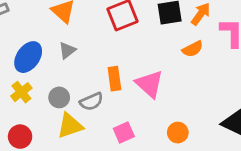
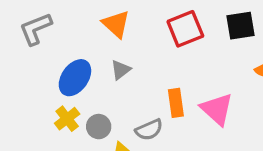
gray circle: (59, 97) -> (99, 127), moved

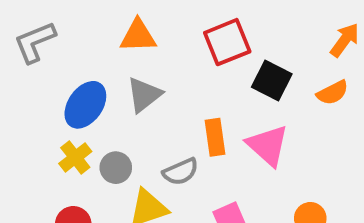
orange triangle: (116, 24) -> (138, 36), turned -44
black square: (241, 26) -> (272, 81), moved, turned 36
gray triangle: (121, 70) -> (144, 95), size x1.4

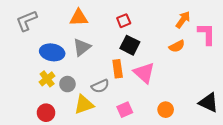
red square: (227, 42) -> (124, 21), size x0.6
black square: (272, 81) -> (130, 45), moved
blue ellipse: (85, 105) -> (52, 52), turned 65

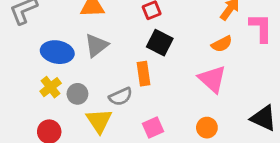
pink triangle: (144, 73) -> (212, 79), moved
yellow triangle: (84, 105) -> (99, 121), turned -45

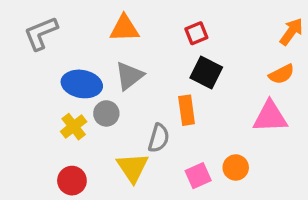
pink triangle: (212, 79) -> (270, 117), turned -44
gray circle: (77, 94) -> (106, 113), moved
gray semicircle: (121, 97) -> (159, 138), turned -50
orange circle: (207, 128) -> (236, 167), moved

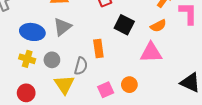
black square: (206, 73) -> (124, 25), moved
gray circle: (106, 113) -> (52, 60), moved
yellow cross: (74, 127) -> (27, 59), turned -35

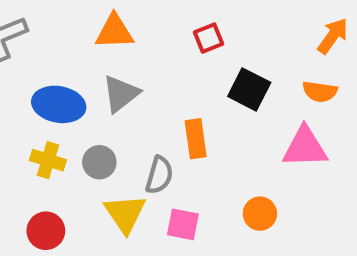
orange semicircle: (158, 26) -> (320, 92), turned 35
pink square: (106, 90) -> (183, 224), moved, turned 35

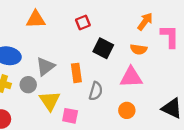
gray triangle: (121, 94) -> (45, 66), moved
gray semicircle: (159, 175) -> (96, 91), moved
yellow triangle: (125, 214) -> (50, 101), moved
orange circle: (260, 214) -> (127, 110), moved

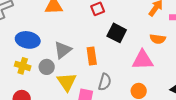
orange semicircle: (139, 49) -> (158, 39), moved
gray semicircle: (96, 91) -> (105, 82), moved

